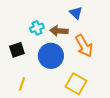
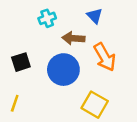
cyan cross: (37, 28) -> (47, 18), moved
yellow line: (22, 84) -> (15, 103), moved

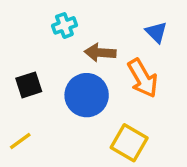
blue triangle: (95, 16) -> (156, 32), moved
yellow line: (15, 103) -> (20, 141), turned 35

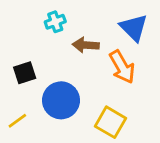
blue triangle: (156, 32) -> (134, 28), size x1.5
blue circle: (87, 95) -> (61, 100), moved

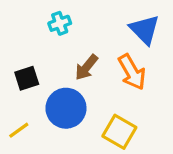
brown arrow: (86, 45) -> (86, 67), moved, turned -55

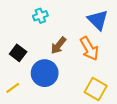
black square: (27, 78) -> (18, 53), turned -35
yellow square: (119, 132) -> (96, 89), moved

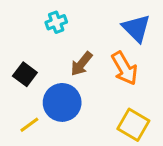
yellow line: (13, 88) -> (29, 125), moved

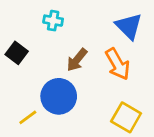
cyan cross: (56, 22) -> (53, 21), turned 30
black square: (25, 74) -> (17, 53), moved

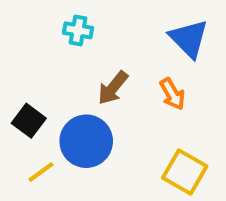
black square: (17, 53) -> (29, 121), moved
orange arrow: (118, 64) -> (172, 94), size x0.7

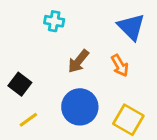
blue circle: (86, 141) -> (80, 107), moved

